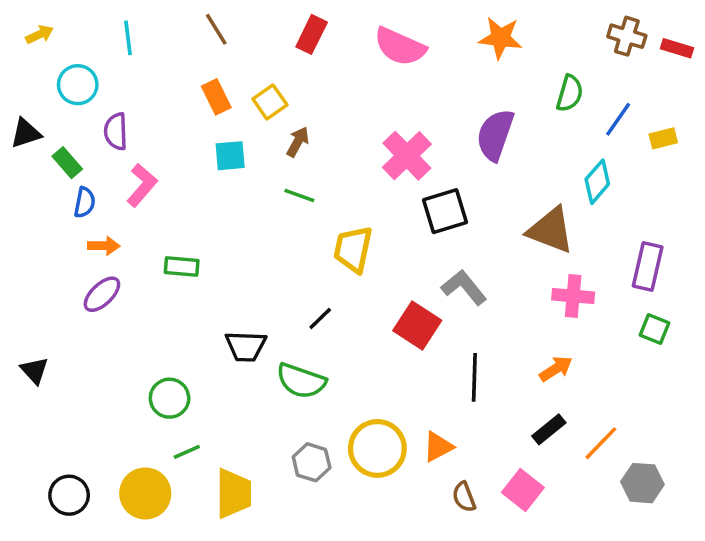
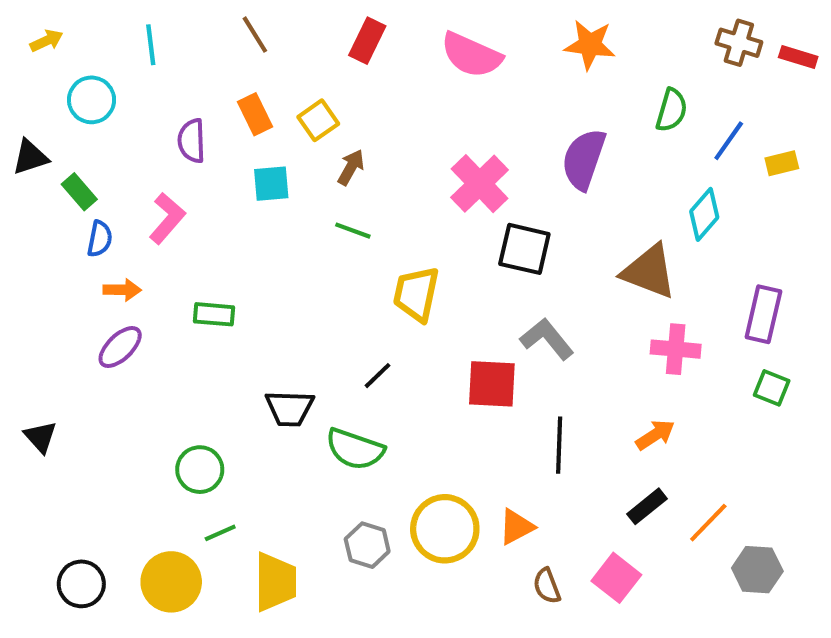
purple semicircle: (116, 131) -> (192, 141), moved
black square: (445, 211) -> (524, 249), turned 30
red square: (417, 325) -> (492, 384), turned -30

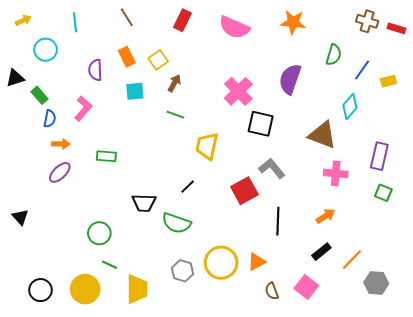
red square: (492, 384) -> (244, 191), turned -32
green line: (220, 533) -> (109, 265), turned 49

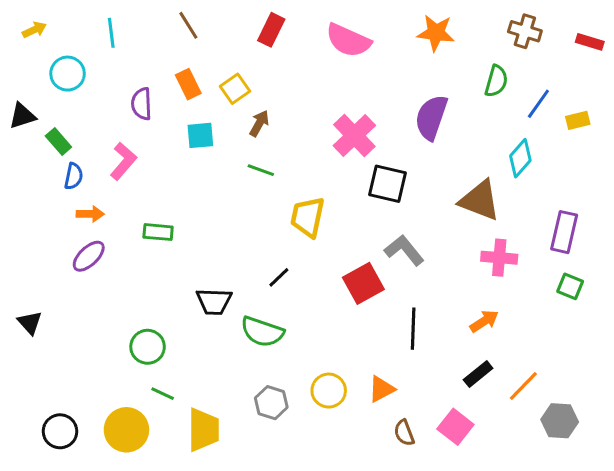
brown cross: (367, 21) -> (525, 31), moved
yellow circle: (221, 263) -> (329, 391), size x0.7

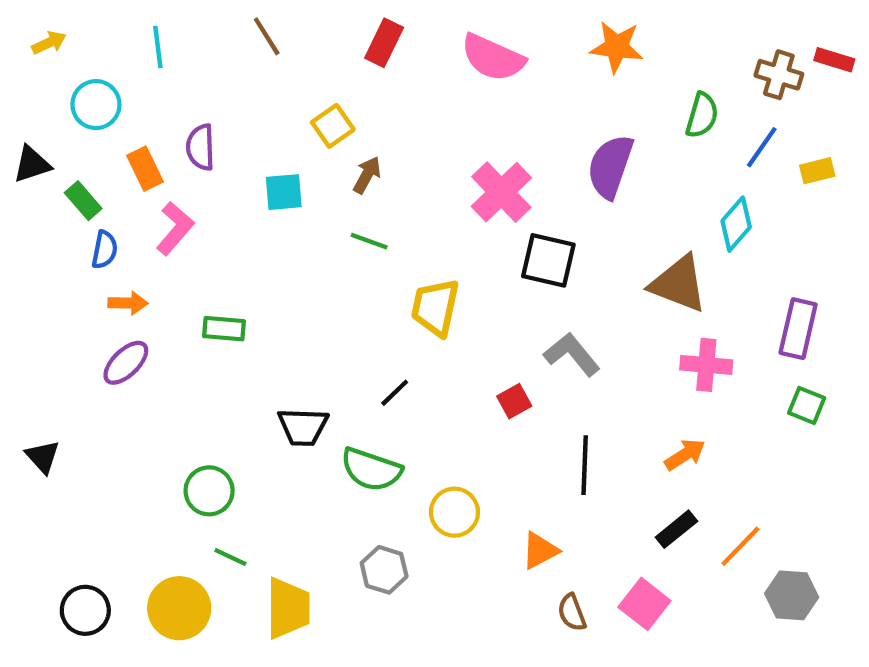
brown cross: (525, 31) -> (779, 75), moved
orange rectangle: (188, 84) -> (145, 169), moved
red square: (363, 283) -> (514, 401), size x0.6
yellow circle: (329, 391) -> (454, 512), moved

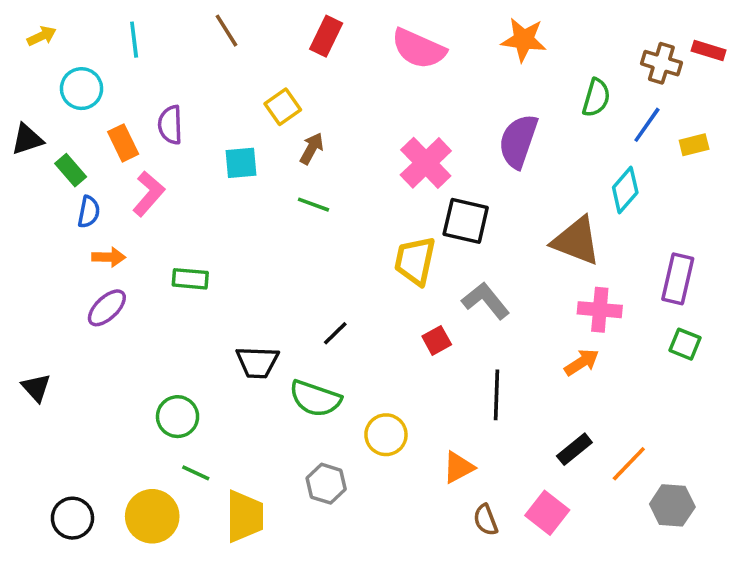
yellow trapezoid: (435, 307) -> (415, 261), moved
orange arrow: (685, 455) -> (582, 362), moved

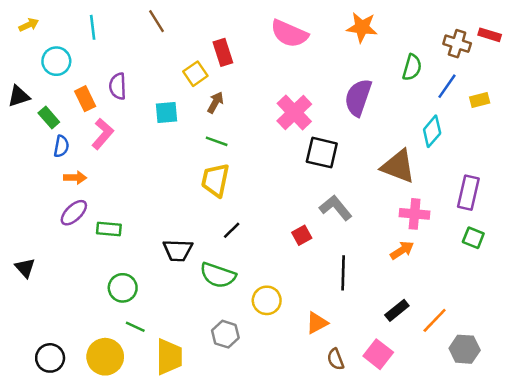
red rectangle: (326, 36) -> (223, 52), moved, turned -44
yellow trapezoid: (415, 261) -> (215, 180), moved
green rectangle: (190, 279) -> (109, 229), moved

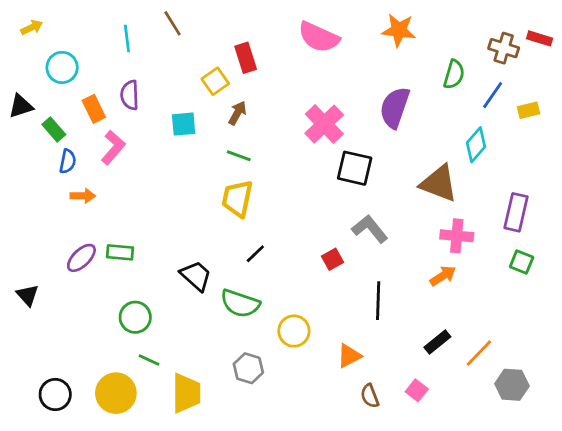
cyan line: (93, 27) -> (127, 38), moved
purple ellipse: (74, 213) -> (81, 258), moved
black trapezoid: (178, 250) -> (196, 276), turned -140
pink square: (378, 354) -> (417, 390), size x0.7

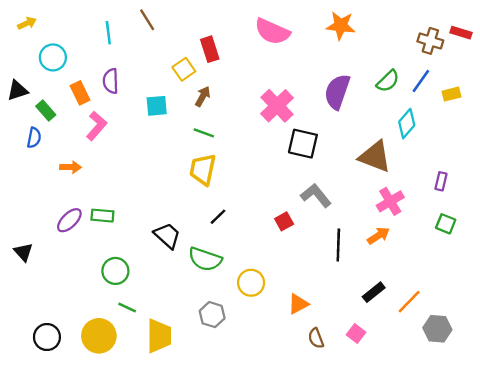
green semicircle: (454, 74) -> (388, 81), moved, turned 30
blue semicircle: (68, 161) -> (34, 138), moved
purple rectangle: (516, 212) -> (441, 181), size x0.6
pink cross: (457, 236) -> (390, 201), turned -36
black line: (378, 301) -> (338, 245), moved

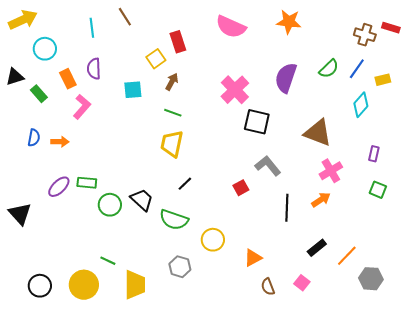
yellow arrow: (27, 23) -> (23, 20), size x1.8
cyan diamond: (407, 124) -> (361, 105), moved
blue semicircle: (34, 138) -> (34, 138), moved
black triangle: (23, 252) -> (20, 214), size x1.4
green circle: (115, 271) -> (110, 205), moved

